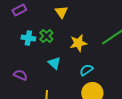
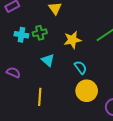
green cross: (46, 36) -> (40, 33), turned 32
cyan semicircle: (86, 70) -> (81, 67), turned 88

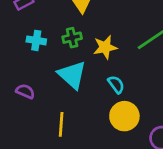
green cross: (40, 33) -> (72, 38), moved
cyan triangle: (48, 60) -> (72, 75), size x1.6

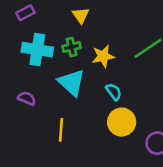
cyan cross: (36, 40) -> (37, 50), size x1.6

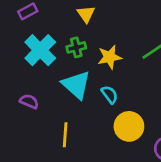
cyan cross: (37, 50) -> (40, 50), turned 36
cyan semicircle: (114, 92) -> (110, 95), moved

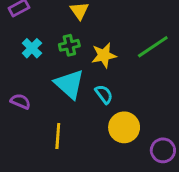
cyan cross: (40, 50) -> (32, 48), size x0.6

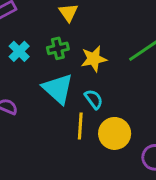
yellow line: (58, 136) -> (80, 126), moved

